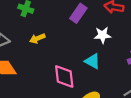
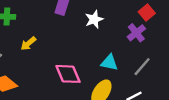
cyan triangle: (92, 61) -> (109, 63), moved

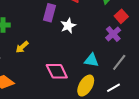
white star: (94, 19) -> (68, 26), moved

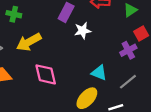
yellow arrow: (22, 47) -> (29, 42), size x1.6
pink diamond: (57, 71) -> (46, 74), moved

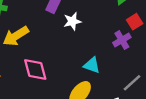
gray line: (128, 82) -> (132, 83), moved

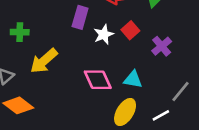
red square: (135, 22) -> (130, 30), moved
pink diamond: (35, 70) -> (98, 80), moved

